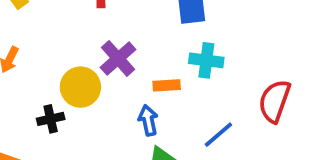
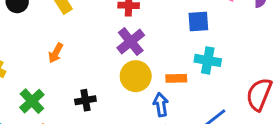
purple cross: (118, 58) -> (131, 42), moved
yellow circle: (80, 87) -> (136, 76), moved

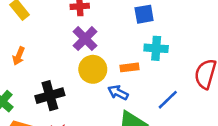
black cross: (85, 100) -> (50, 96), size x1.5
blue arrow: (161, 105) -> (118, 93), turned -48

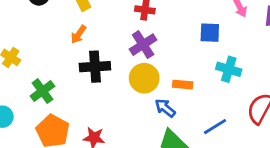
cyan cross: (156, 48) -> (229, 69), moved
orange arrow: (19, 56) -> (78, 34), moved
black cross: (50, 96) -> (95, 67), moved

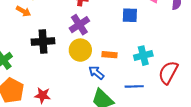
orange arrow: (78, 34) -> (23, 11), moved, turned -96
cyan cross: (229, 69) -> (143, 56), moved, turned -30
blue line: (215, 127) -> (134, 86), turned 30

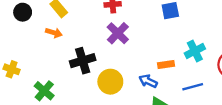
yellow circle: (80, 50) -> (110, 82), moved
orange rectangle: (110, 55) -> (166, 64), moved

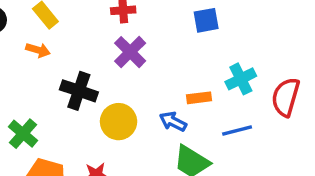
black cross: (83, 61) -> (79, 91), turned 35

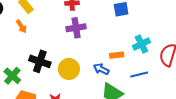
orange arrow: (38, 50) -> (21, 26), turned 40
purple cross: (130, 52) -> (76, 28), turned 36
black cross: (79, 91) -> (40, 61), moved

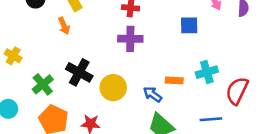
blue line: (139, 75) -> (211, 119), moved

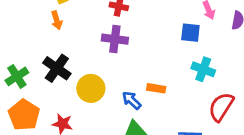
blue square: (189, 25) -> (190, 33), moved
orange arrow: (64, 26) -> (57, 20), moved
cyan cross: (207, 72) -> (203, 69), moved, turned 30

